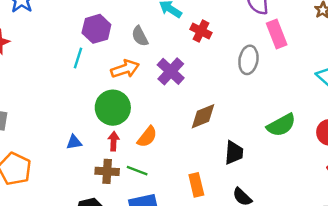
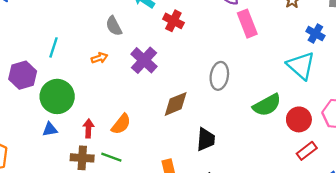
purple hexagon: (96, 29) -> (23, 75), moved
gray ellipse: (248, 60) -> (219, 76), moved
orange arrow: (125, 69) -> (99, 58), size x0.6
green circle: (113, 108) -> (57, 96), moved
green semicircle: (281, 125) -> (267, 105), moved

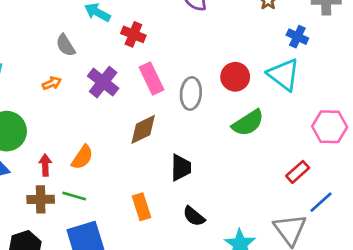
pink rectangle: (247, 24) -> (151, 79), moved
red circle: (299, 119) -> (235, 77), moved

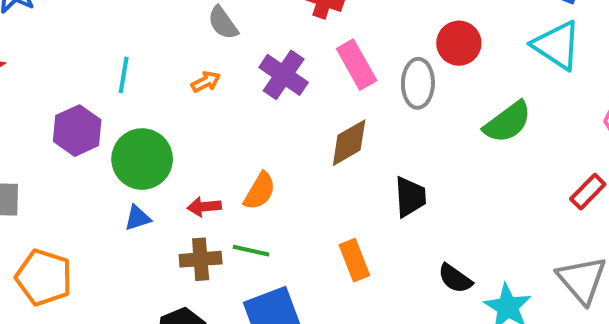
red circle: (235, 77) -> (459, 43), moved
red arrow: (45, 165) -> (204, 207), turned -90
black semicircle: (194, 216) -> (455, 278), moved

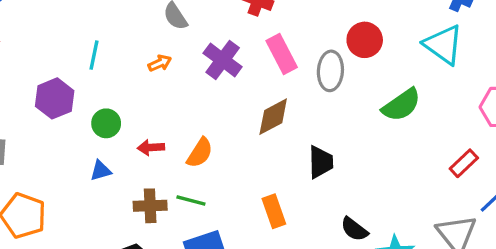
green circle: (142, 159) -> (106, 123), size x0.6
red arrow: (204, 207) -> (151, 147), moved

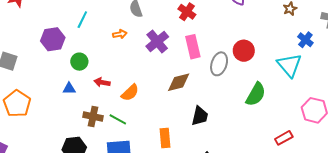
green semicircle: (401, 105) -> (256, 94), turned -40

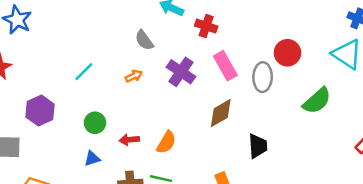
cyan line: (82, 20) -> (84, 72), turned 36
purple hexagon: (53, 39) -> (40, 111), moved
green semicircle: (256, 94) -> (317, 101), turned 35

